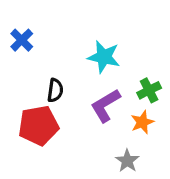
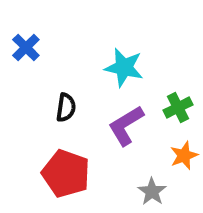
orange star: (142, 122) -> (184, 156), moved
red pentagon: (38, 126) -> (66, 174), moved, turned 30

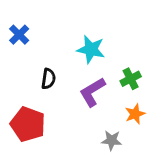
red pentagon: (66, 174) -> (28, 124), moved
gray star: (152, 192) -> (112, 140), turned -30

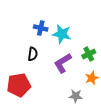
blue cross: (19, 35) -> (41, 28), moved, turned -32
red pentagon: (28, 124) -> (19, 85), turned -30

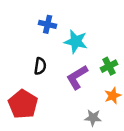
blue cross: (41, 28) -> (48, 24), moved
red pentagon: (19, 85) -> (23, 104), turned -30

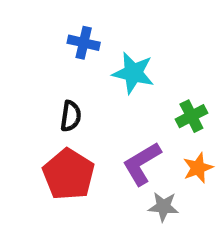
purple L-shape: (77, 77) -> (142, 164), moved
red pentagon: (23, 104) -> (69, 174), moved

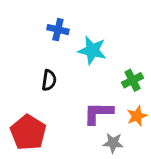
purple L-shape: (142, 164) -> (98, 113), turned 32
red pentagon: (69, 174) -> (28, 132), moved

